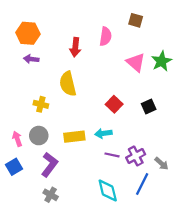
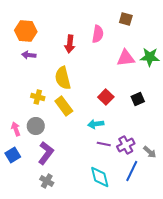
green star: (162, 61) -> (150, 57), turned 30
pink triangle: (136, 62) -> (126, 58), turned -48
yellow rectangle: (74, 137) -> (64, 106), moved, turned 60

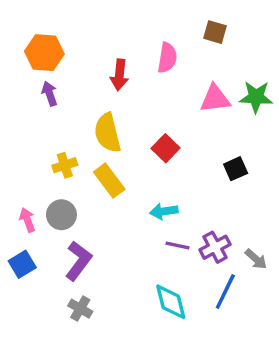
purple arrow: (29, 55) -> (49, 94), turned 64
yellow cross: (38, 97) -> (65, 165), turned -32
red square: (106, 97) -> (166, 148), moved

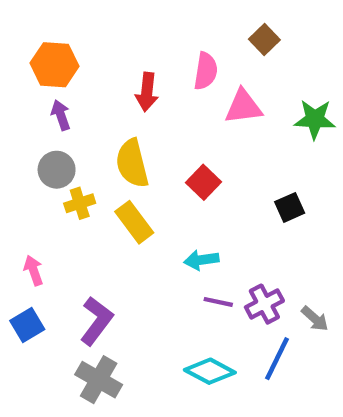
brown square: (215, 32) -> (264, 40), turned 30
pink triangle: (215, 99) -> (243, 107), moved
gray circle: (61, 215) -> (57, 170), moved
cyan diamond: (171, 302) -> (210, 371), turned -48
gray cross: (80, 309) -> (99, 380), size x1.5

